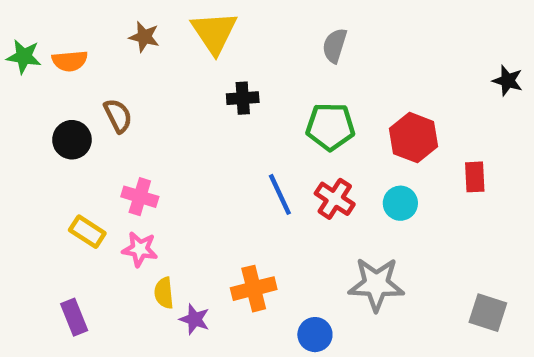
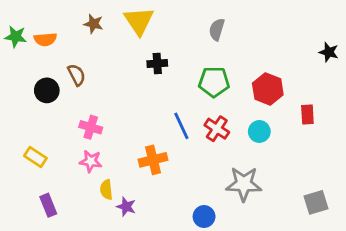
yellow rectangle: (87, 232) -> (35, 157), moved
orange cross: (254, 289) -> (153, 160), moved
gray square: (488, 313) -> (316, 202), turned -35

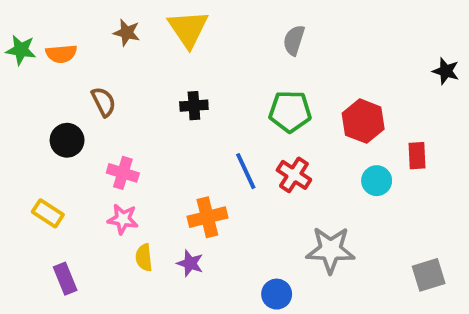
black cross: (157, 63) -> (194, 106), moved
black circle: (47, 90) -> (67, 140), moved
cyan circle: (259, 131) -> (377, 181), moved
purple star: (126, 207) -> (190, 263), moved

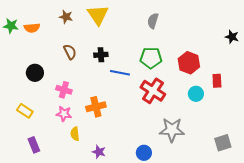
brown semicircle: (104, 102) -> (70, 52), moved
blue line: (246, 171) -> (120, 73), moved, turned -54
red cross: (294, 175) -> (153, 91), size x1.4
orange cross: (207, 217) -> (96, 107), moved
purple star: (190, 263) -> (99, 152), moved

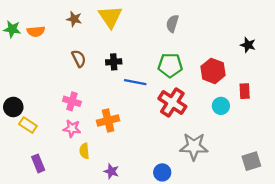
black star: (232, 37) -> (248, 45), moved
black circle: (35, 73) -> (13, 107), moved

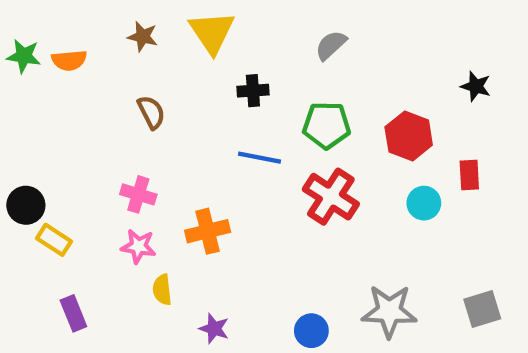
gray semicircle: (172, 23) -> (331, 45), turned 30
black cross: (114, 62) -> (253, 91), moved
gray star: (194, 146) -> (389, 311), moved

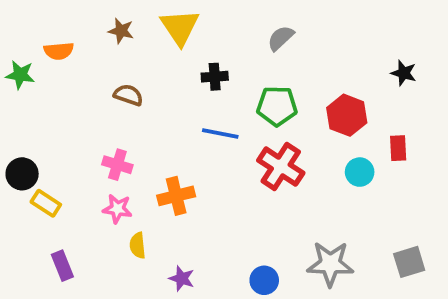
green star: (24, 56) -> (20, 75), moved
brown semicircle: (151, 112) -> (128, 95), turned -44

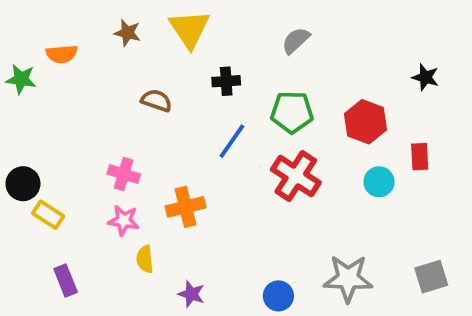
brown semicircle: (128, 95) -> (156, 101), moved
blue line: (220, 134) -> (232, 141), turned -66

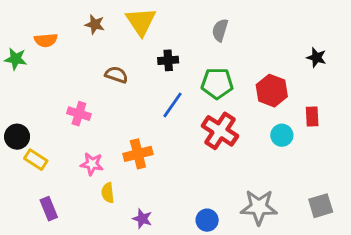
gray semicircle: (296, 41) -> (220, 30), turned -30
pink cross: (124, 174) -> (79, 114), moved

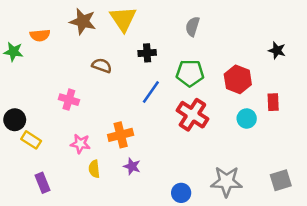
brown star: (95, 24) -> (83, 21), size x1.5
purple star: (142, 219) -> (132, 166), moved

